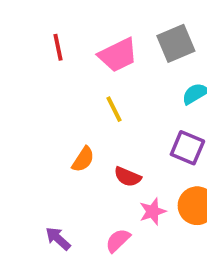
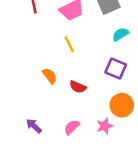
orange semicircle: (83, 159) -> (50, 76), turned -70
pink star: (153, 211) -> (105, 126), moved

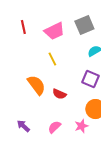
orange semicircle: (50, 76) -> (36, 85), size x1.5

